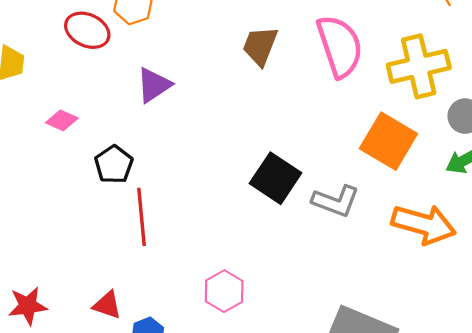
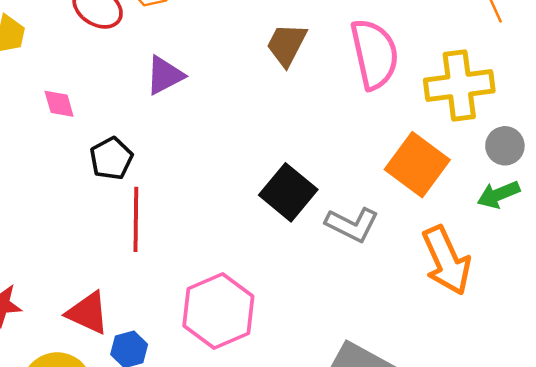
pink diamond: (62, 120) -> (59, 104), turned 44
orange arrow: (424, 224) -> (446, 260), turned 44
pink hexagon: (224, 291) -> (218, 311), size x1.6
red triangle: (107, 305) -> (88, 313), size x1.4

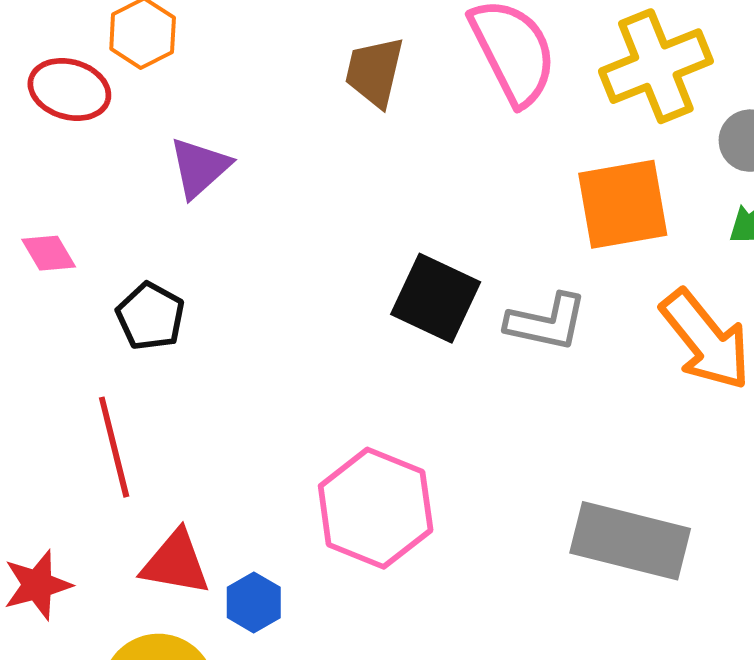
orange square: (417, 165) -> (623, 204), turned -32
red line: (136, 219) -> (114, 447), moved

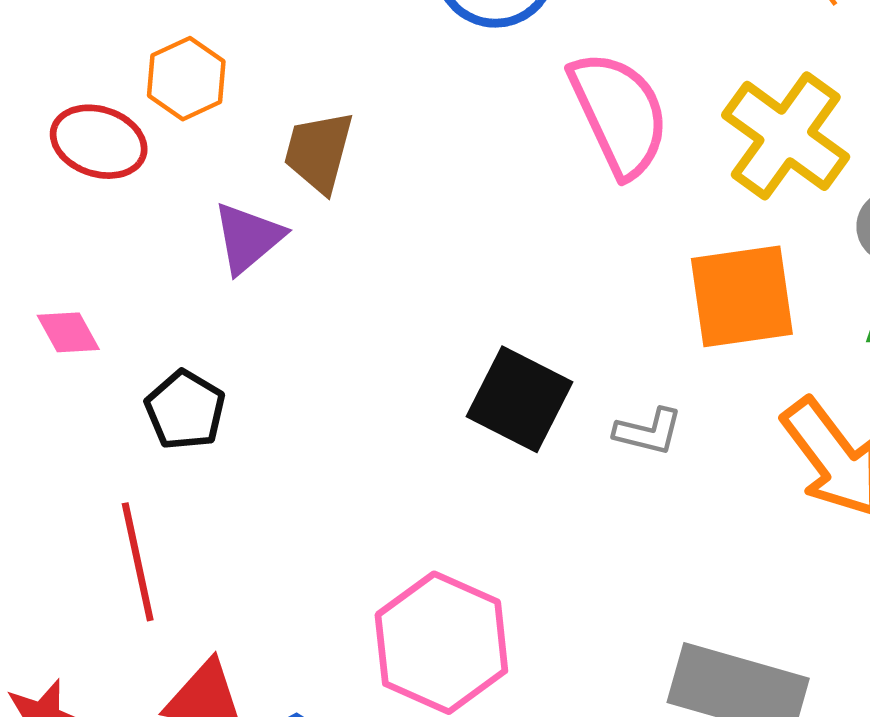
yellow cross: (656, 66) -> (786, 136), turned -34
brown trapezoid: (374, 72) -> (319, 152), moved
gray L-shape: (547, 322) -> (648, 432), size x0.7

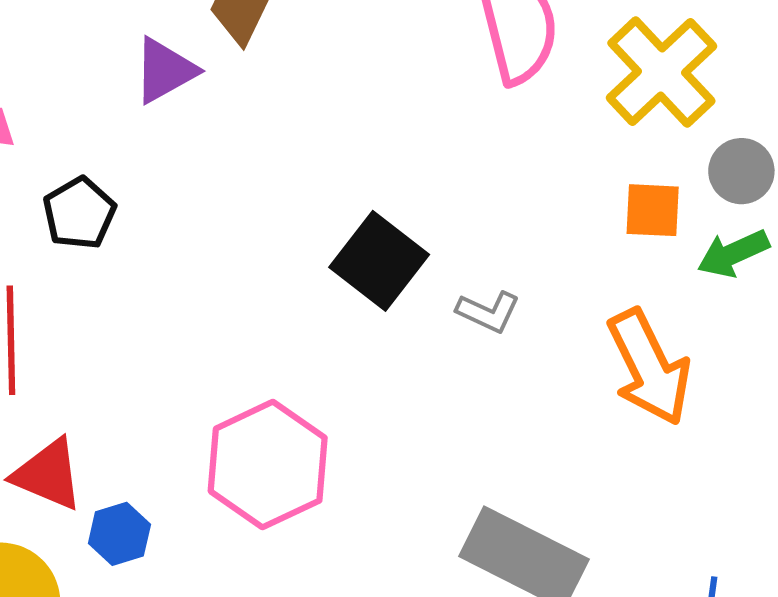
orange square: (742, 296) -> (653, 210), moved, size x0.6

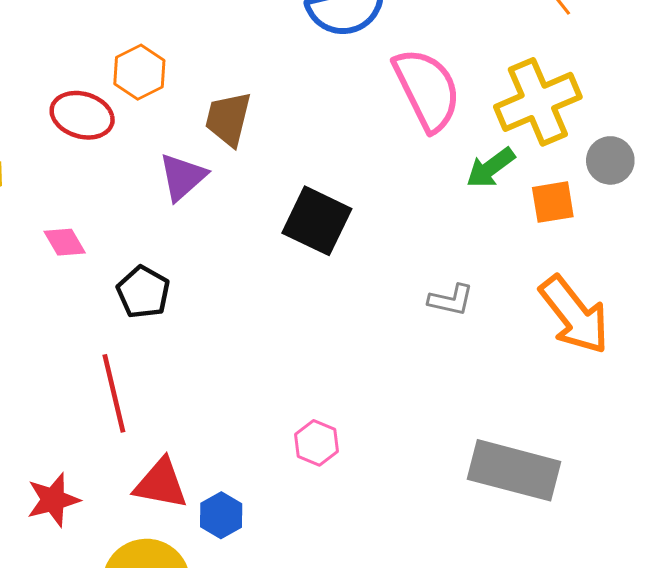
yellow cross: (661, 72) -> (538, 102), turned 32
green arrow: (733, 253) -> (490, 168), moved
black square: (379, 261) -> (317, 221), moved
pink hexagon: (268, 465) -> (317, 443), size x0.5

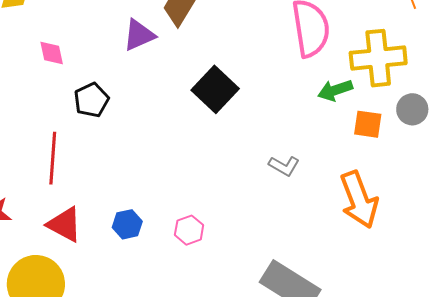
pink hexagon: (317, 443) -> (189, 230), moved
blue hexagon: (221, 515) -> (127, 224), moved

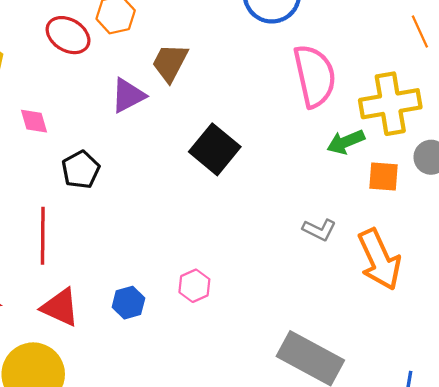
gray L-shape: (284, 166) -> (319, 230), moved
pink hexagon: (189, 230) -> (194, 286), moved

